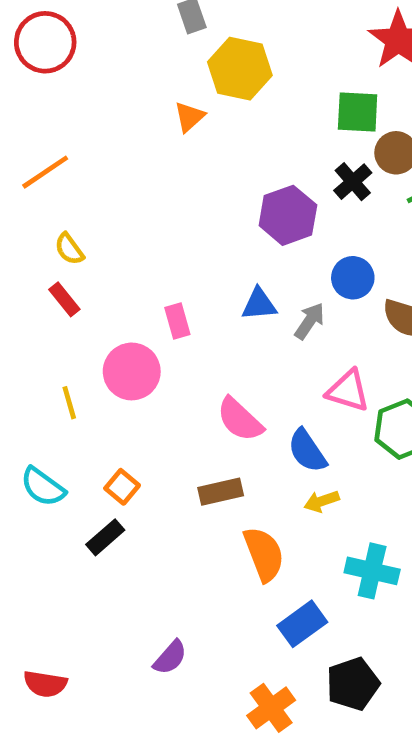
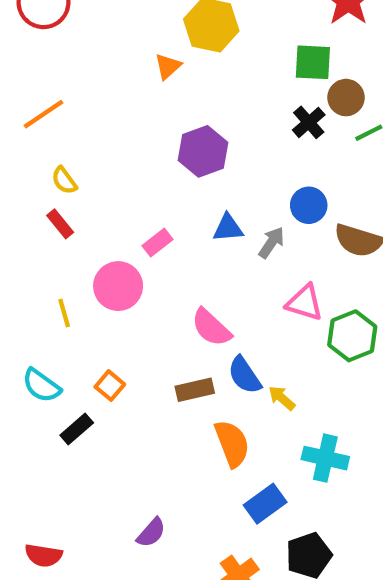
purple hexagon: (288, 215) -> (203, 151), moved
pink rectangle: (177, 321) -> (157, 243), turned 68
blue semicircle: (307, 451) -> (244, 375), moved
yellow arrow: (322, 501) -> (282, 398), turned 60
black rectangle: (105, 537) -> (77, 429), moved

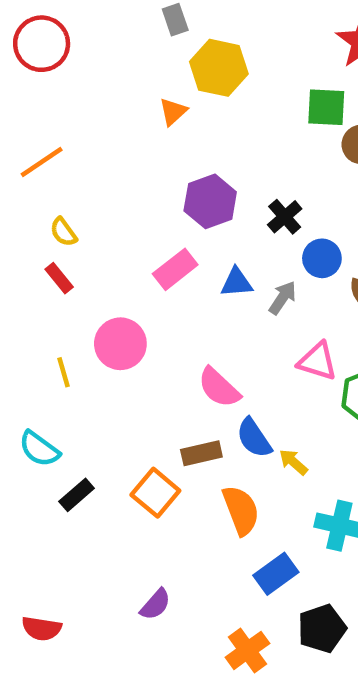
black cross: (309, 122) -> (285, 217), moved
pink rectangle: (157, 243) -> (175, 269), moved, size x1.4
orange square: (110, 386) -> (155, 493), moved, size x1.5

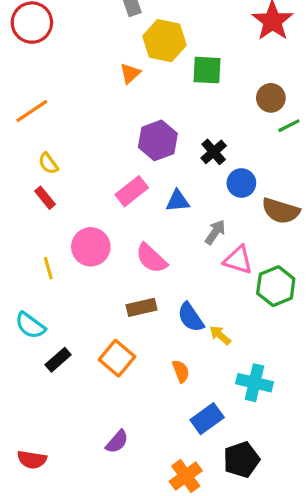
green square: (326, 107) -> (207, 70), moved
gray arrow: (282, 298) -> (215, 232), moved
pink semicircle: (219, 388) -> (151, 258), moved
brown rectangle: (201, 453) -> (142, 307), moved
orange semicircle: (241, 510) -> (181, 371), size x0.6

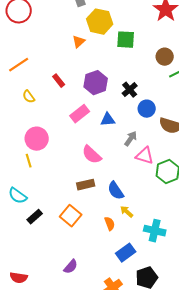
red rectangle: (45, 198) -> (59, 81), moved
pink circle: (91, 247) -> (37, 139), moved
yellow arrow: (220, 335) -> (127, 212), moved

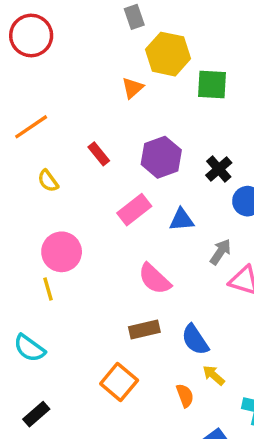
black rectangle: (35, 217) -> (36, 414), moved

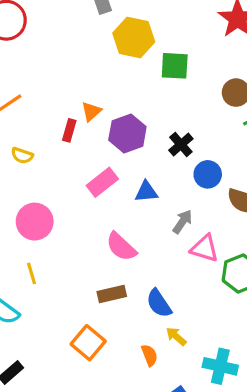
orange triangle: (133, 88) -> (91, 111), moved
red rectangle: (99, 154) -> (69, 130), turned 55
yellow semicircle: (48, 181) -> (22, 155), turned -35
yellow line: (48, 289) -> (32, 273), moved

